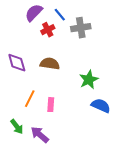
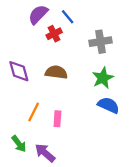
gray cross: (81, 28) -> (101, 42), moved
green star: (89, 80) -> (103, 78), moved
blue semicircle: (101, 106) -> (108, 105), moved

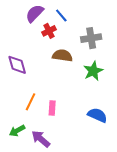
brown semicircle: (56, 72) -> (62, 56), moved
blue semicircle: (108, 105) -> (97, 115), moved
green arrow: (19, 144) -> (17, 131), turned 98

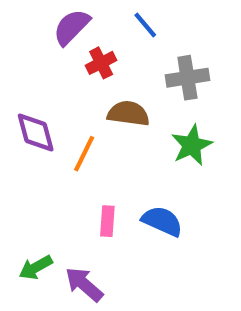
blue line: (61, 15) -> (145, 25), moved
orange line: (30, 102) -> (84, 154), moved
blue semicircle: (97, 115) -> (162, 221), moved

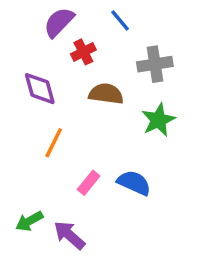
purple diamond: (36, 133) -> (40, 89), moved
orange line: (84, 154) -> (54, 143), moved
pink rectangle: (107, 221) -> (89, 183), turned 35

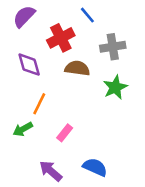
purple semicircle: (59, 22) -> (24, 16), moved
red cross: (83, 52) -> (61, 38), size x1.5
blue semicircle: (134, 183) -> (95, 167), moved
green arrow: (29, 221) -> (23, 129), moved

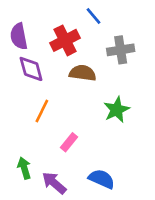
purple semicircle: (24, 16) -> (19, 36), moved, turned -55
green star: (115, 87) -> (117, 110), moved
green arrow: (23, 129) -> (24, 168), moved, turned 102

